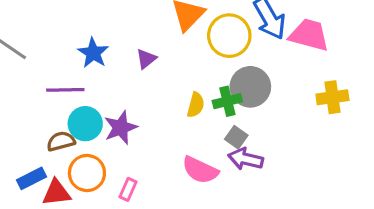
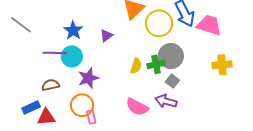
cyan circle: (85, 124) -> (72, 56), moved
gray square: (236, 137) -> (172, 81), moved
orange circle: (87, 173) -> (82, 105), moved
pink rectangle: (128, 189) -> (91, 117), turned -40

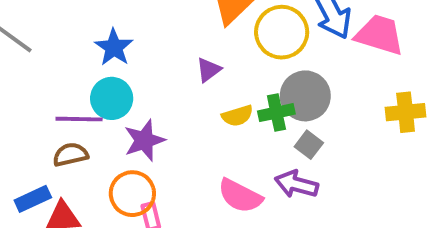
purple triangle: (106, 36) -> (209, 70), moved
purple line: (55, 53) -> (79, 119), moved
yellow semicircle: (136, 66) -> (237, 116), turned 56

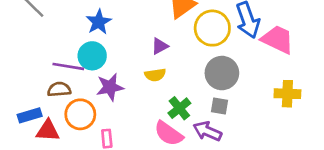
green cross: (276, 113) -> (179, 108), moved, turned -35
yellow semicircle: (237, 116) -> (155, 75), moved
gray square: (309, 145) -> (220, 106), turned -36
orange circle: (132, 194) -> (80, 114), moved

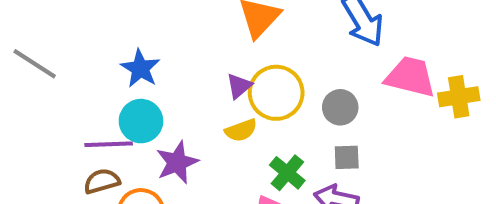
yellow circle: (212, 28) -> (276, 93), moved
pink trapezoid: (278, 39) -> (410, 77), moved
gray circle: (222, 73) -> (340, 107), size x0.7
yellow cross: (287, 94) -> (459, 97), moved

